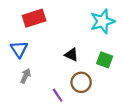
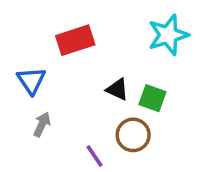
red rectangle: (34, 18) -> (75, 40), moved
green square: (105, 60) -> (152, 98), moved

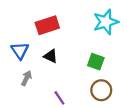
black triangle: (117, 89) -> (51, 56), moved
brown circle: (133, 135) -> (101, 90), moved

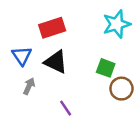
black triangle: (51, 56) -> (56, 62), size x1.5
brown circle: (101, 90) -> (121, 89), moved

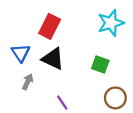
red rectangle: (52, 28) -> (50, 26), turned -45
brown circle: (121, 89) -> (115, 98), moved

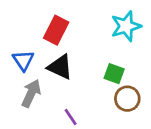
gray arrow: (28, 82) -> (31, 93), size x1.5
brown circle: (115, 98) -> (127, 99), moved

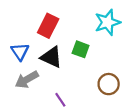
green square: (114, 74) -> (81, 49), moved
gray arrow: (31, 93) -> (27, 80), turned -145

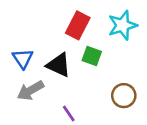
red rectangle: (48, 26) -> (78, 25), moved

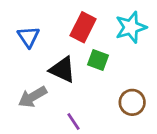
blue triangle: (23, 59) -> (28, 37), moved

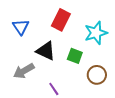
cyan star: (131, 27) -> (96, 33), moved
green square: (98, 60) -> (75, 56), moved

